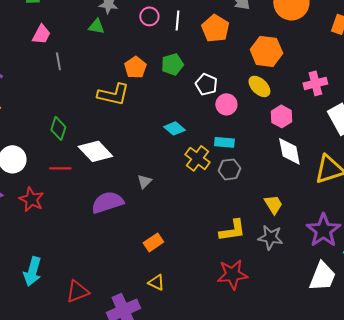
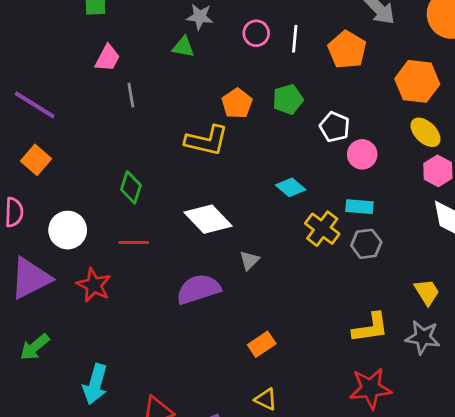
yellow ellipse: (259, 86) -> (425, 132), moved
white diamond: (95, 151) -> (208, 219), moved

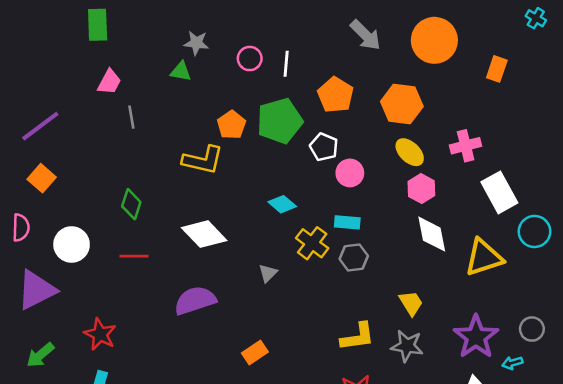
orange pentagon: (347, 50) -> (336, 95), moved
green pentagon: (288, 99) -> (280, 121), size x1.6
purple line: (35, 105) -> (40, 126), turned -69
gray triangle: (249, 260) -> (268, 273), moved
red star: (94, 285) -> (100, 334), moved

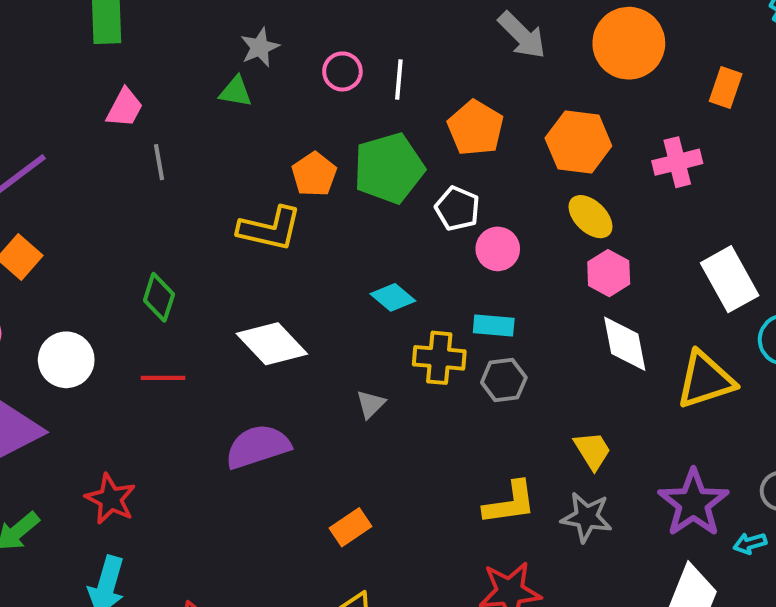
gray star: (196, 43) -> (260, 47), turned -30
pink cross: (466, 146) -> (677, 162), moved
yellow cross: (312, 243) -> (439, 358), turned -32

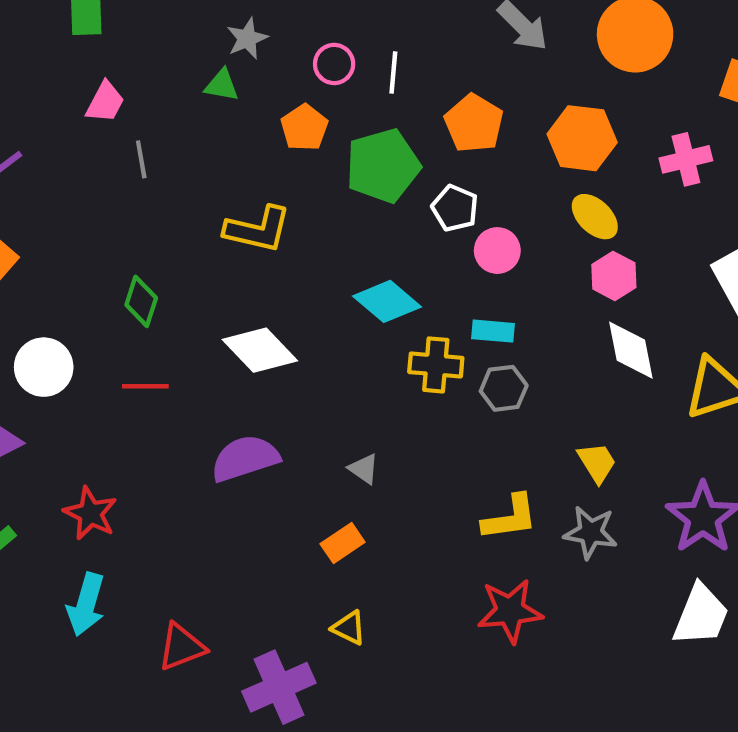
orange pentagon: (314, 174) -> (304, 128), moved
cyan diamond: (393, 297) -> (387, 301), size x1.4
gray triangle: (371, 404) -> (364, 469), moved, turned -40

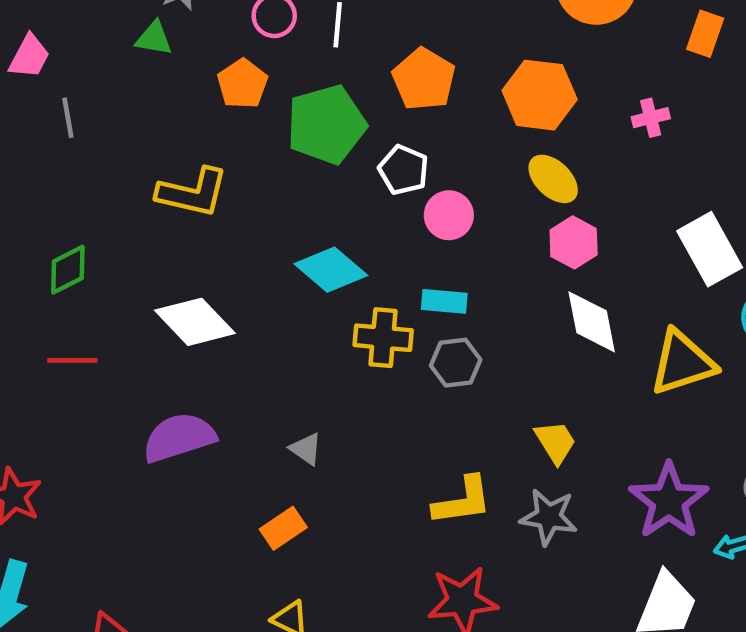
pink cross: (686, 159) -> (651, 118), size x0.7
green diamond: (141, 301) -> (68, 270), turned 45

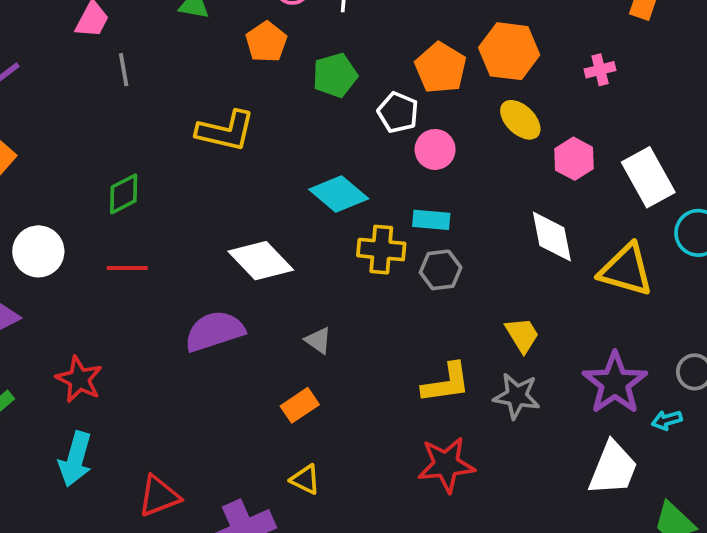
orange pentagon: (424, 79) -> (441, 68), moved
green pentagon: (326, 125) -> (335, 75), size x0.7
pink hexagon: (574, 242) -> (574, 159), moved
white diamond: (195, 322) -> (261, 261), moved
yellow triangle: (682, 363) -> (626, 270), turned 34

